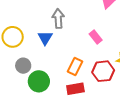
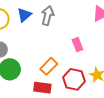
blue triangle: (45, 38) -> (24, 15), moved

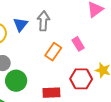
orange rectangle: (49, 66) -> (53, 52), moved

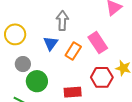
blue triangle: (21, 25) -> (51, 43), moved
pink rectangle: (78, 44) -> (98, 43), size x1.5

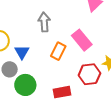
blue triangle: (51, 43) -> (22, 52), moved

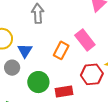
gray arrow: (44, 22) -> (38, 13), moved
green circle: (25, 85) -> (38, 82), moved

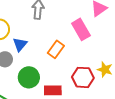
pink rectangle: (85, 40) -> (81, 29), moved

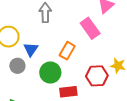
green circle: (29, 77) -> (50, 72), moved

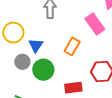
green circle: (50, 72) -> (43, 70), moved

